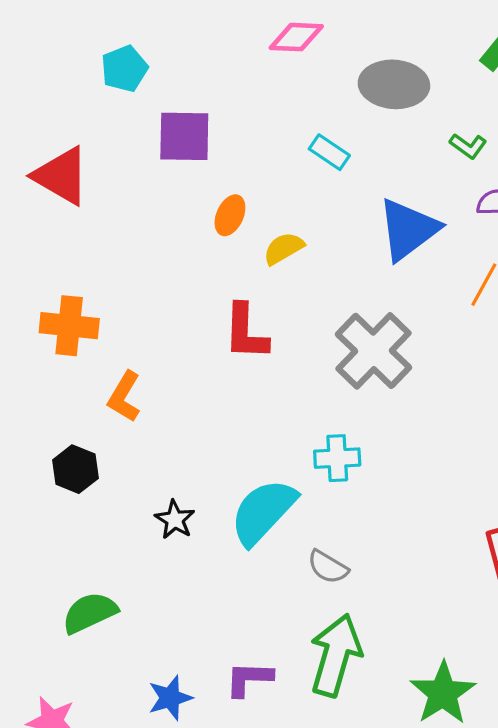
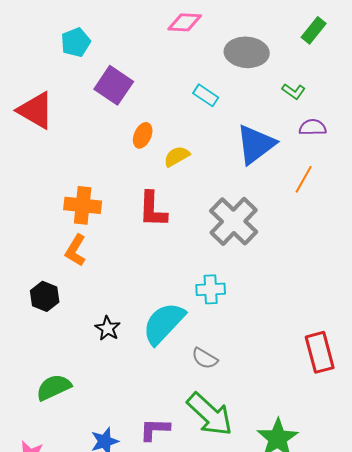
purple square: (184, 136) -> (114, 85), turned 33
orange cross: (69, 326) -> (83, 205), moved
green arrow: (336, 655) -> (210, 414), turned 117

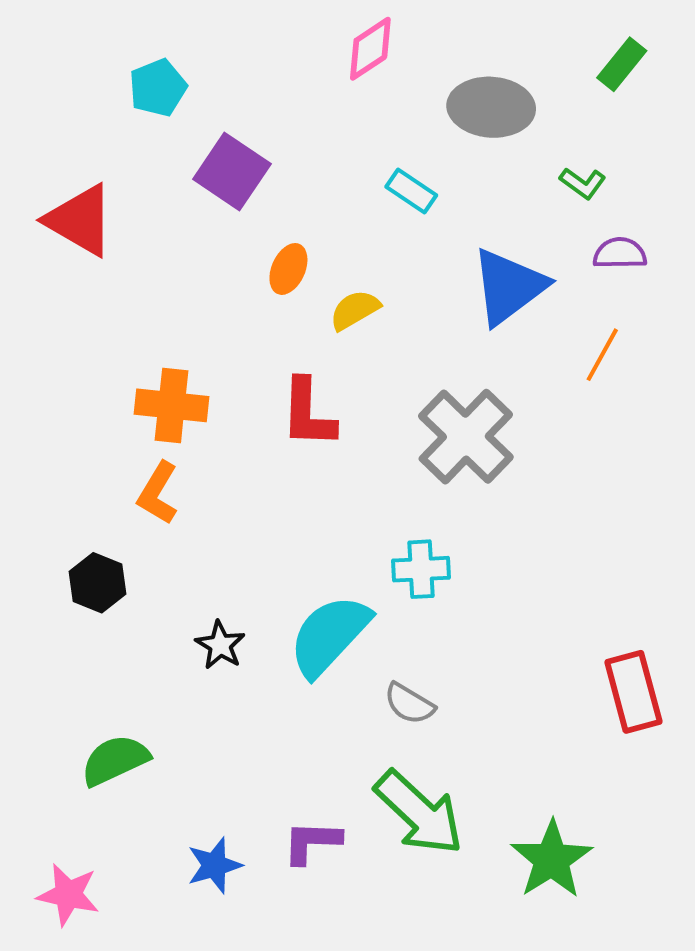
pink diamond: (185, 22) -> (370, 49), turned -36

